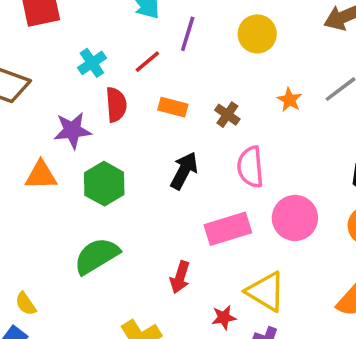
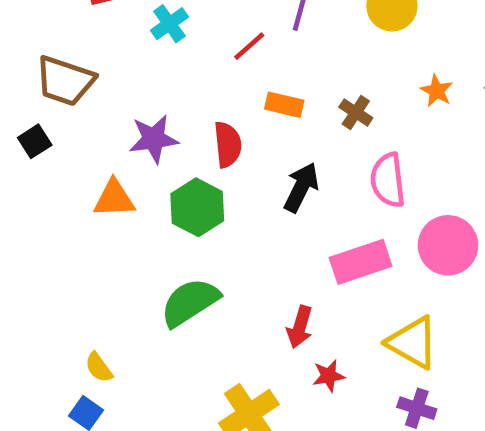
cyan cross: (92, 63) -> (169, 24), moved
red semicircle: (116, 105) -> (228, 145), moved
red star: (224, 317) -> (329, 376), moved

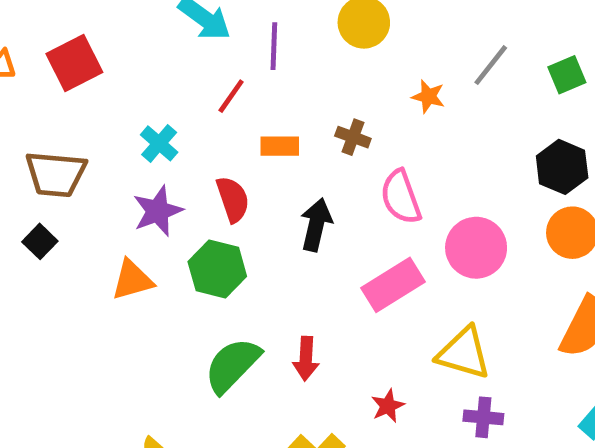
cyan cross: (169, 24) -> (159, 143), moved
red arrow: (300, 327) -> (306, 359), moved

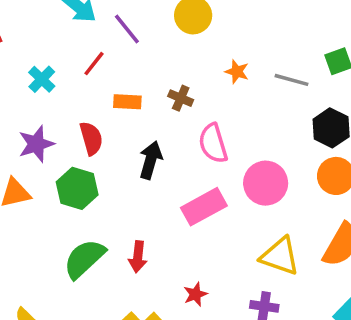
purple line: (274, 46) -> (127, 29), turned -44
gray line: (491, 65) -> (292, 80), moved, turned 64
cyan cross: (159, 143) -> (42, 79), moved
yellow triangle: (464, 353) -> (280, 256), moved

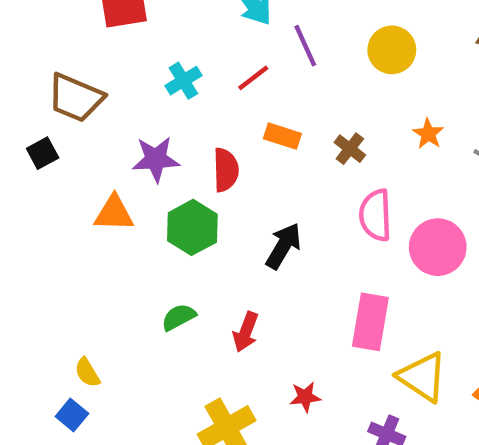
black arrow: (151, 160) -> (283, 246), moved
pink circle: (266, 183) -> (438, 247), moved
pink rectangle: (204, 207) -> (370, 322), moved, turned -66
green semicircle: (84, 259) -> (179, 317), size x0.6

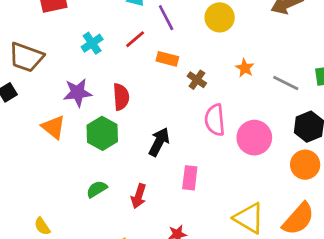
orange rectangle: (282, 136) -> (167, 59), moved
orange triangle: (114, 213) -> (54, 127), turned 40
pink rectangle: (370, 322) -> (190, 178), moved, size x0.7

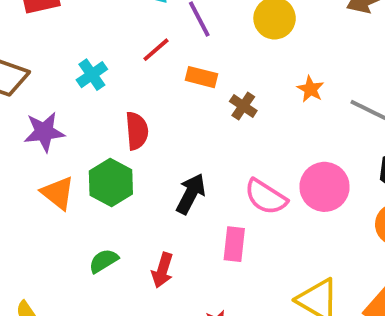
cyan cross: (92, 43) -> (92, 75), moved
purple star: (78, 92) -> (44, 132), moved
pink semicircle: (215, 120) -> (266, 197), moved, turned -52
orange triangle: (54, 127) -> (58, 193), moved

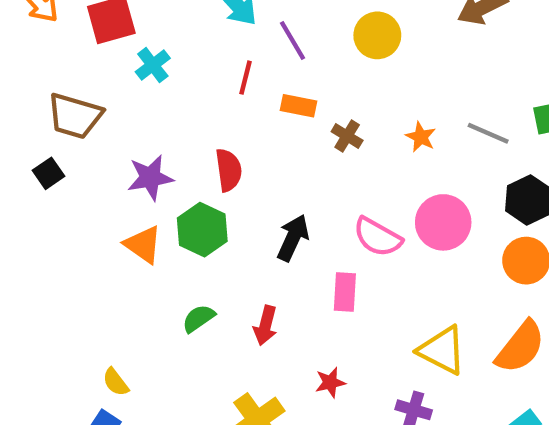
red line: (156, 50) -> (245, 78), turned -32
cyan cross: (92, 75) -> (153, 65), moved
orange star: (310, 89) -> (421, 137), moved
purple star: (44, 132) -> (150, 178), moved

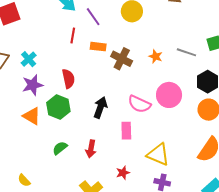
cyan cross: (153, 65) -> (29, 59), moved
brown cross: (347, 136) -> (122, 59), size x1.5
yellow triangle: (442, 350) -> (158, 154), moved

